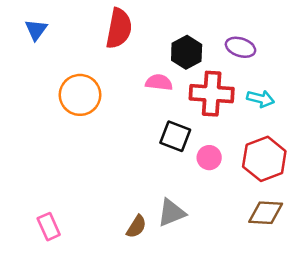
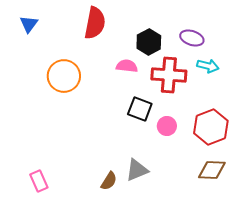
cyan arrow: (261, 99) -> (208, 66), moved

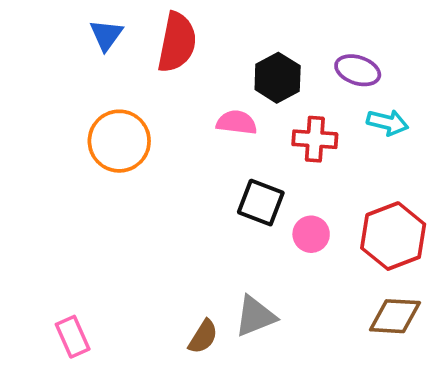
blue triangle: (29, 24) -> (106, 35), moved
red cross: (169, 75) -> (315, 139), size x0.7

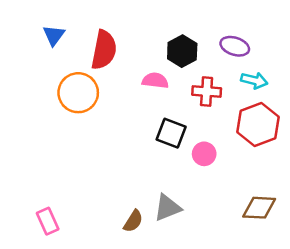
blue triangle: (106, 35) -> (54, 35), moved
red semicircle: (177, 42) -> (104, 50), moved
red hexagon: (393, 236) -> (258, 124), moved

